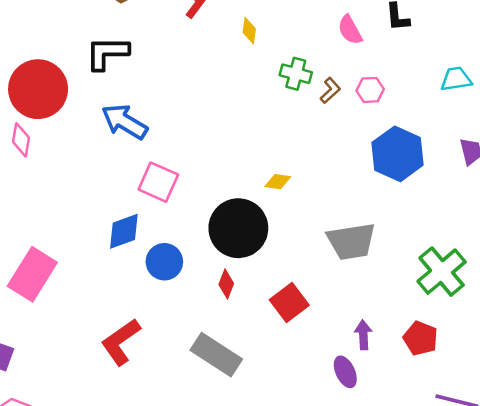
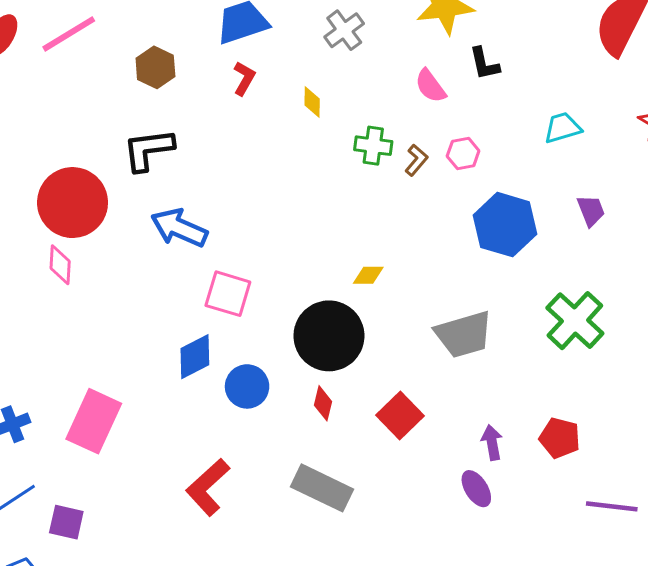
green cross: (442, 272) -> (575, 321), moved

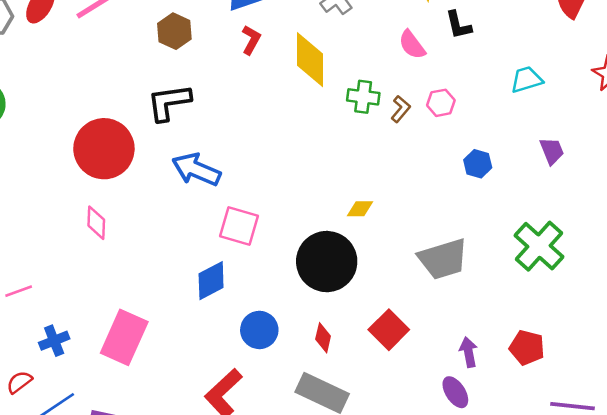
yellow diamond: (312, 102) -> (310, 60), size x2.0
blue hexagon: (505, 225) -> (478, 164), size x0.5
pink diamond: (60, 265) -> (96, 223), moved
blue circle: (247, 386) -> (259, 330), moved
red diamond: (323, 403) -> (323, 338), moved

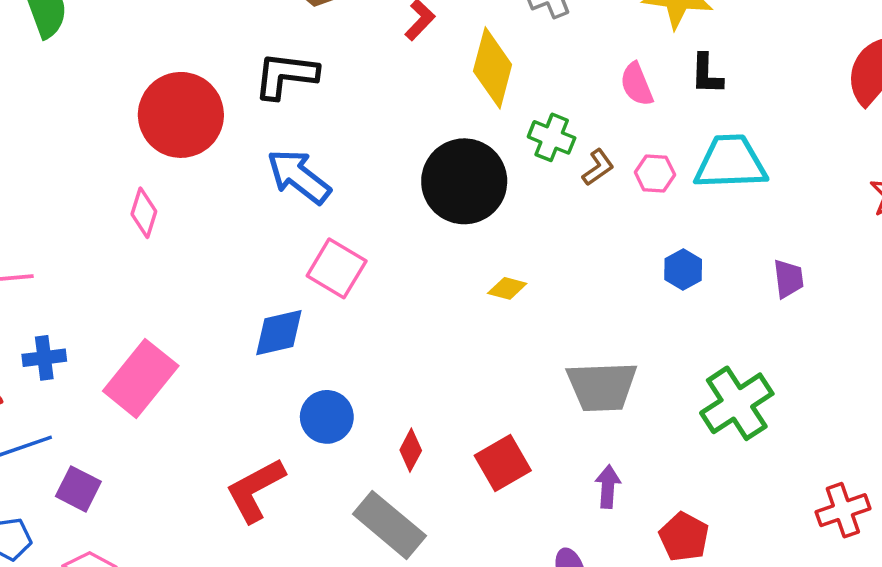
cyan trapezoid: (527, 80) -> (731, 162), moved, size x1.6
black circle: (327, 262) -> (464, 181), moved
purple arrow: (468, 352) -> (608, 487), moved

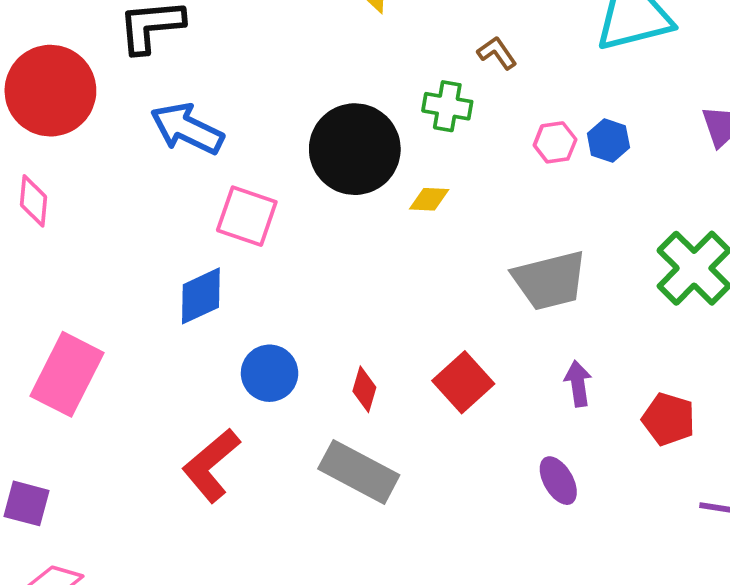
green cross: (552, 137) -> (447, 106), moved
brown L-shape: (598, 167) -> (497, 53), turned -78
pink hexagon: (655, 173) -> (555, 142), moved
black circle: (464, 181) -> (355, 149), moved

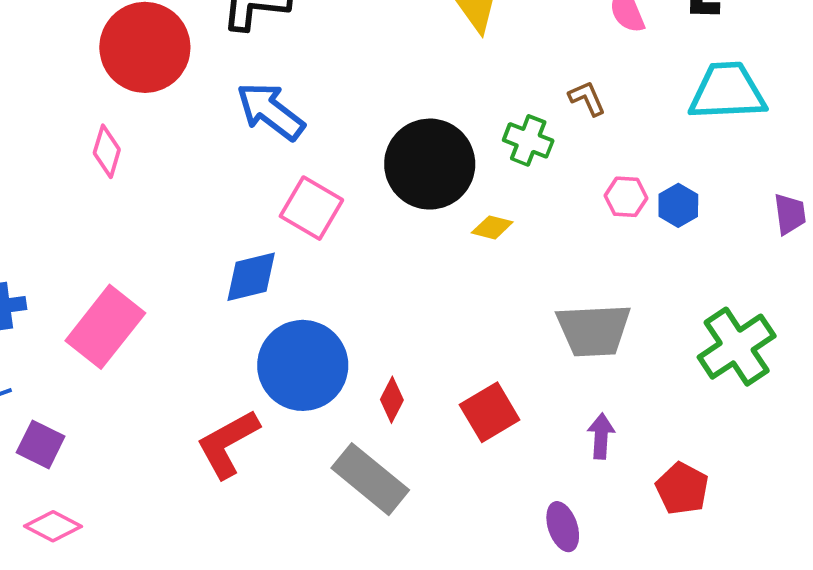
blue circle: (270, 373) -> (303, 365), size x1.6

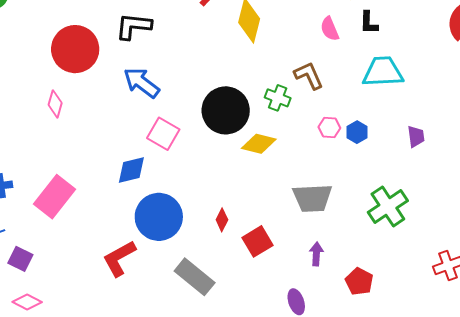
brown L-shape: (587, 98) -> (309, 76), size x1.5
yellow diamond: (492, 227) -> (259, 144), size x1.6
red diamond: (392, 400) -> (222, 220), moved

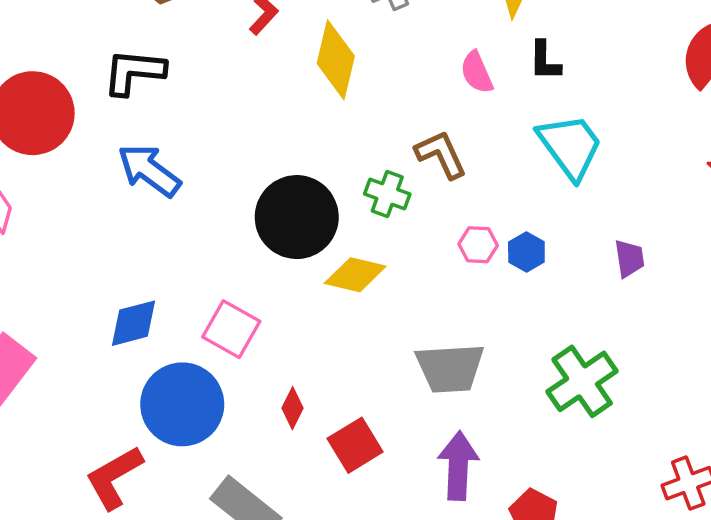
cyan trapezoid: (383, 72) -> (570, 146), turned 57
pink square: (163, 134) -> (231, 329), moved
purple arrow: (316, 254) -> (458, 466), size x1.6

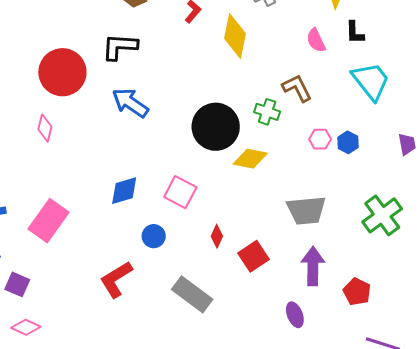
blue circle: (182, 404) -> (154, 236), size x0.5

